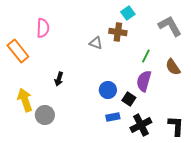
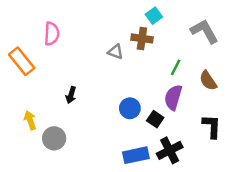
yellow arrow: (25, 100) -> (30, 120), size x0.7
blue rectangle: (113, 117) -> (136, 155), moved, size x1.5
black L-shape: (176, 126) -> (212, 126), moved

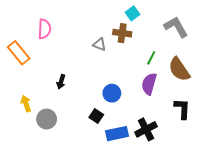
brown semicircle: (208, 81) -> (179, 69), size x1.4
black square: (155, 119) -> (96, 116), moved

